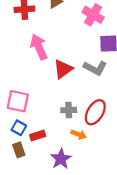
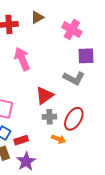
red triangle: (63, 69) -> (44, 95), moved
purple star: (61, 159) -> (26, 161), moved

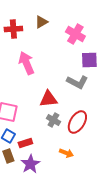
red triangle: (44, 95) -> (48, 99), turned 30
gray cross: (49, 117) -> (53, 120), turned 32
orange arrow: (59, 139) -> (66, 153), moved

